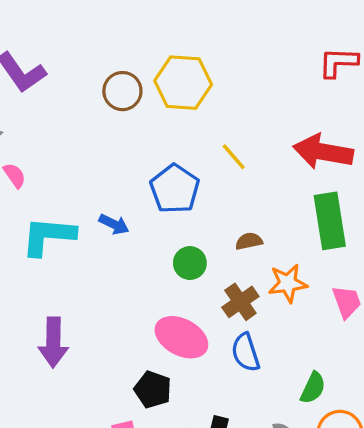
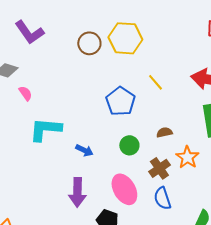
blue arrow: (114, 224) -> (84, 150), moved
orange star: (288, 283) -> (187, 157), turned -30
pink ellipse: (181, 337) -> (124, 189), turned 32
purple arrow: (53, 342) -> (77, 192), moved

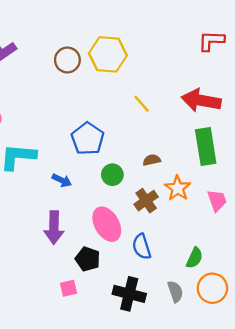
blue pentagon: (120, 101) -> (88, 139), moved
blue semicircle: (162, 198) -> (142, 247), moved

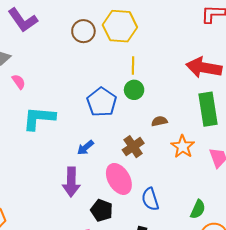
yellow line: (142, 104) -> (133, 66), moved, turned 42
green circle: (112, 175) -> (134, 90), moved
blue arrow: (62, 180) -> (85, 148), moved, turned 114
brown cross: (146, 201) -> (133, 147), moved

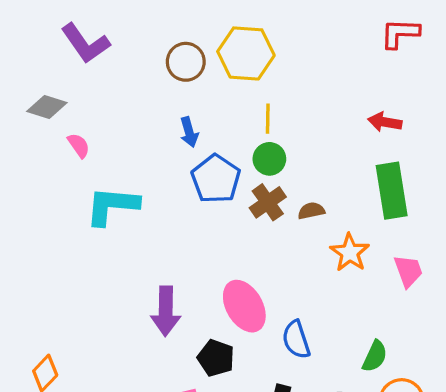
red arrow: (204, 68) -> (385, 122), size x0.6
brown cross: (133, 147) -> (268, 202), moved
blue arrow: (85, 148) -> (189, 132), moved, turned -66

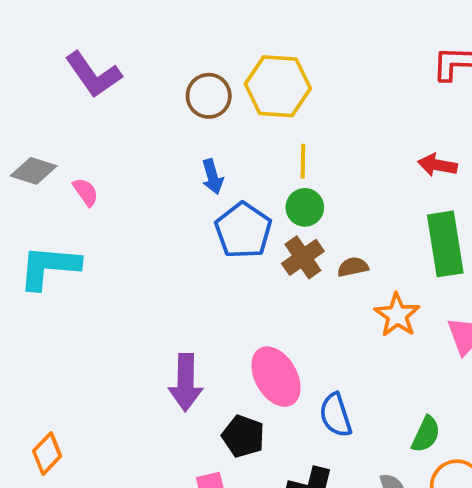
gray diamond: (47, 107) -> (34, 171), moved
cyan L-shape: (112, 206) -> (49, 267), moved

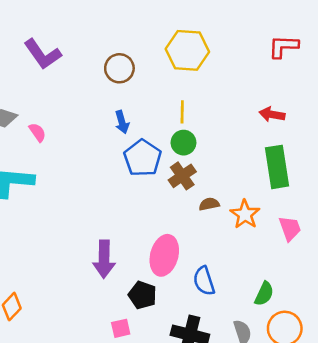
yellow hexagon: (278, 86) -> (187, 50), moved
brown semicircle: (353, 267) -> (209, 204), moved
pink ellipse: (276, 377) -> (164, 255), turned 45

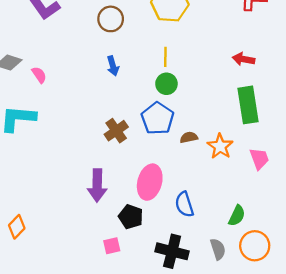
blue pentagon: (142, 158) -> (158, 118), moved
brown cross: (182, 176) -> (116, 131), moved

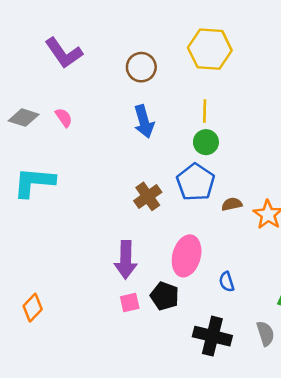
blue arrow: (113, 66) -> (144, 121), size x1.4
pink semicircle: (39, 75) -> (64, 118), moved
blue semicircle: (184, 204) -> (227, 282), size x0.7
pink square: (112, 246) -> (130, 302), moved

